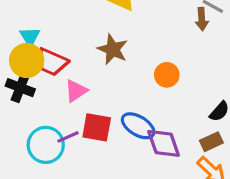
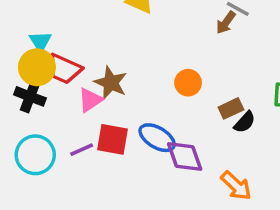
brown arrow: (202, 19) -> (226, 23), turned 40
brown star: (113, 49) -> (111, 83), moved
brown rectangle: (211, 142) -> (231, 108), moved
cyan circle: (46, 145) -> (35, 155), moved

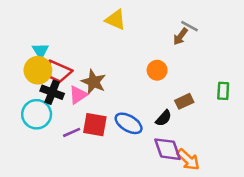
orange circle: (188, 83) -> (157, 70), moved
black cross: (30, 96) -> (52, 92), moved
black semicircle: (245, 122) -> (164, 118), moved
cyan circle: (35, 155) -> (37, 114), moved
purple diamond: (185, 157) -> (167, 149), moved

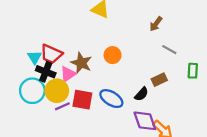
gray line: (189, 26) -> (169, 50), moved
cyan triangle: (40, 51) -> (35, 57), moved
yellow circle: (38, 70) -> (57, 91), moved
orange circle: (157, 70) -> (113, 55), moved

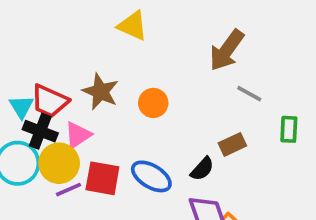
brown arrow: (156, 24) -> (227, 50), size x1.6
brown star: (81, 63) -> (100, 92), moved

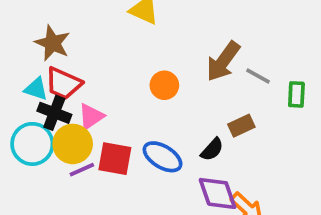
brown arrow: (227, 50) -> (223, 61), moved
brown star: (100, 92) -> (52, 43), moved
cyan triangle: (21, 107) -> (36, 89), turned -40
green rectangle: (289, 129) -> (296, 94), moved

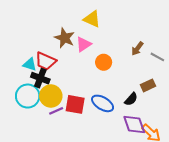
brown star: (52, 43) -> (65, 38), moved
brown arrow: (223, 61) -> (137, 49), size x0.6
pink triangle: (91, 116) -> (84, 44), moved

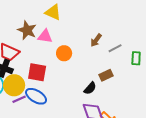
pink triangle: (84, 44) -> (45, 36), turned 42
gray line: (157, 57) -> (115, 48), turned -56
blue ellipse: (103, 103) -> (36, 96), moved
red square: (75, 104) -> (37, 72), moved

